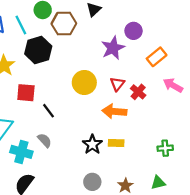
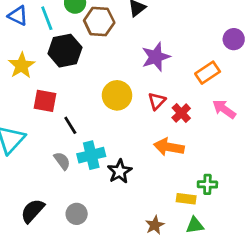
purple circle: (134, 31) -> (234, 39), moved
orange arrow: (114, 111) -> (169, 147), moved
yellow rectangle: (116, 143) -> (186, 199), moved
cyan cross: (21, 152) -> (91, 155), moved, turned -35
gray circle: (92, 182) -> (77, 214), moved

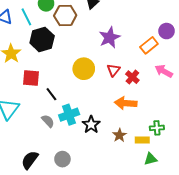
purple circle: (234, 39) -> (167, 31), moved
brown star: (155, 225) -> (119, 135), moved

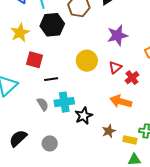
black line: (51, 94) -> (51, 79), turned -72

